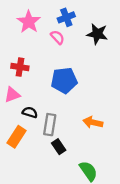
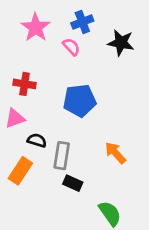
orange arrow: (93, 122) -> (115, 153), turned 36
black rectangle: (59, 147) -> (73, 183), turned -32

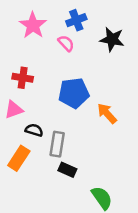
orange arrow: (115, 153) -> (107, 113), moved

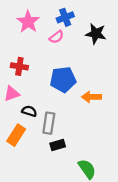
pink semicircle: (66, 43) -> (57, 37), turned 96
orange arrow: (107, 113) -> (91, 97), turned -48
black rectangle: (67, 170) -> (58, 145), turned -40

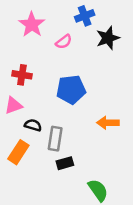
blue cross: (65, 17) -> (85, 16), moved
black star: (96, 34) -> (108, 38), turned -30
orange arrow: (91, 97) -> (108, 123), moved

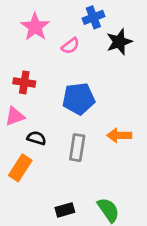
gray rectangle: (55, 139) -> (77, 148), moved
black rectangle: (65, 163) -> (65, 210), moved

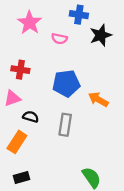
blue cross: (93, 17) -> (79, 15), turned 30
pink semicircle: (70, 46) -> (59, 39), turned 49
orange arrow: (119, 135) -> (98, 99), moved, turned 30
black rectangle: (65, 210) -> (22, 177), moved

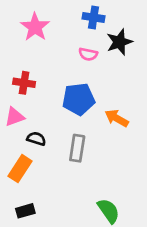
pink semicircle: (59, 39) -> (88, 54), moved

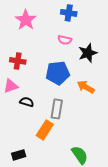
black star: (119, 42) -> (88, 53), moved
orange rectangle: (20, 169) -> (45, 130), moved

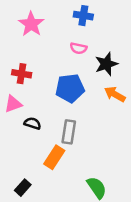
orange arrow: (86, 87) -> (115, 94), moved
black rectangle: (19, 155) -> (23, 188), turned -32

